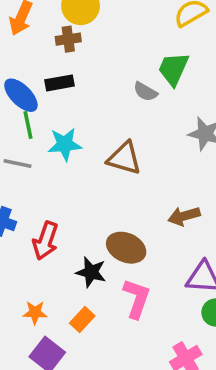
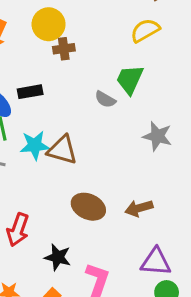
brown cross: (68, 39) -> (64, 49), moved
brown triangle: (124, 158) -> (62, 150), moved
brown ellipse: (126, 248) -> (88, 207), moved

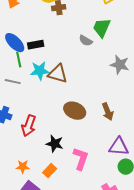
black rectangle: (30, 92) -> (36, 45), moved
brown arrow: (139, 208) -> (108, 112), turned -96

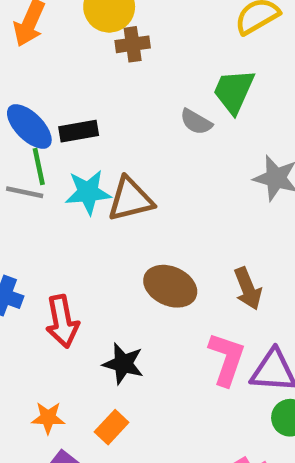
brown triangle: (58, 74) -> (130, 199), turned -30
gray line: (13, 82) -> (25, 192), moved
red arrow: (29, 126) -> (62, 321), turned -30
pink L-shape: (81, 159) -> (227, 359), moved

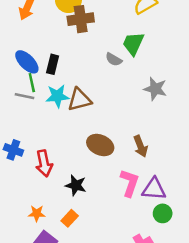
brown cross: (133, 44) -> (81, 19), size x1.5
black rectangle: (79, 131) -> (53, 64), turned -66

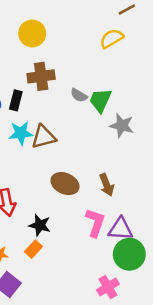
brown cross: (81, 19) -> (41, 76), moved
green trapezoid: (133, 44) -> (100, 100), moved
green circle: (163, 213) -> (129, 254), size x1.6
orange rectangle: (70, 218) -> (33, 249), moved

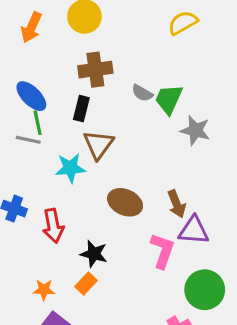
black rectangle: (16, 100) -> (81, 109), moved
cyan star: (21, 133) -> (70, 168), moved
brown triangle: (44, 137) -> (98, 145), turned -40
purple triangle: (120, 229) -> (194, 230), moved

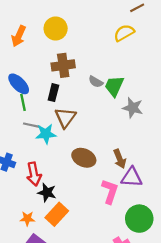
gray line: (28, 140) -> (32, 125), moved
black star: (94, 254) -> (47, 193), moved
orange rectangle: (86, 283) -> (57, 214), size x1.5

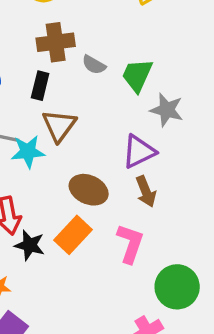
gray semicircle: (96, 82) -> (94, 65), moved
purple triangle: (132, 177) -> (139, 152), moved, turned -30
orange rectangle: (57, 214) -> (73, 235), moved

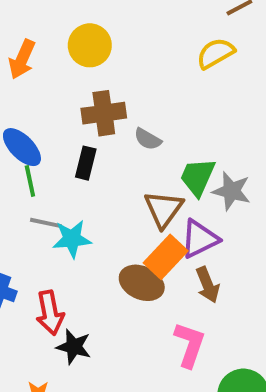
green trapezoid: (137, 75) -> (198, 177), moved
brown triangle: (59, 126) -> (164, 209), moved
orange rectangle: (73, 235) -> (166, 257), moved

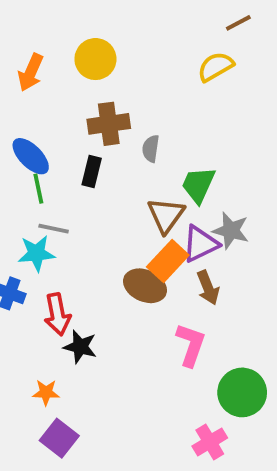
gray semicircle: (148, 139) -> (151, 149), turned 68
gray star: (231, 191) -> (231, 231), moved
cyan star: (72, 239) -> (36, 253), moved

